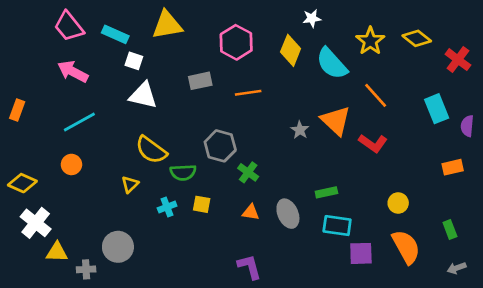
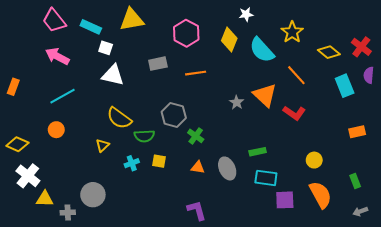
yellow diamond: (417, 38) -> (329, 52), moved
purple semicircle: (467, 126) -> (369, 75), moved

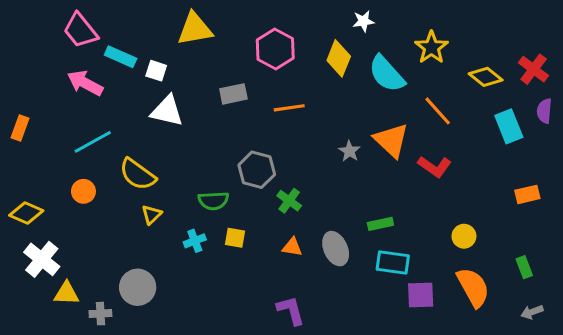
cyan rectangle: (91, 27) -> (121, 57), moved
yellow semicircle: (119, 118) -> (138, 174), moved

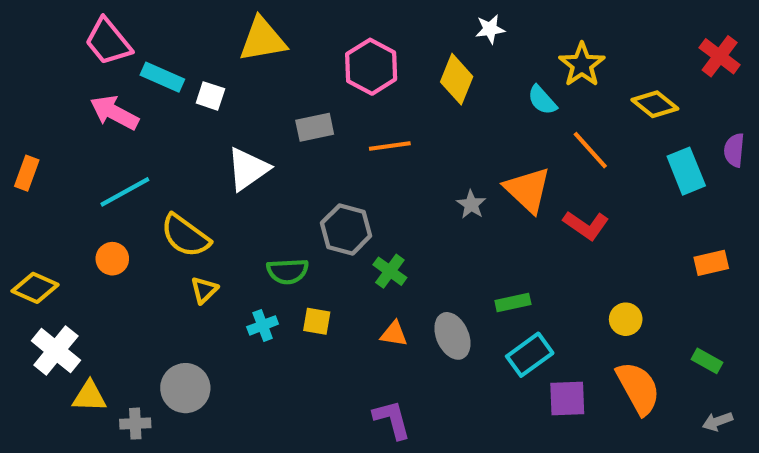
red cross: (534, 69) -> (720, 56), moved
cyan semicircle: (387, 74) -> (542, 100), moved, size x0.6
white triangle: (167, 111) -> (248, 169), moved, turned -48
cyan rectangle: (393, 262) -> (530, 355), turned -44
green rectangle: (524, 267) -> (707, 361), turned -40

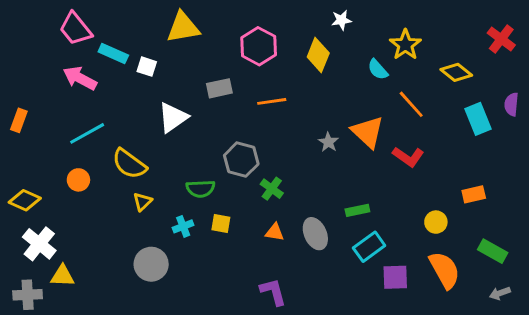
orange rectangle: (711, 263) -> (474, 194), moved
green rectangle: (707, 361) -> (493, 251), size x1.4
gray circle: (185, 388) -> (151, 264), moved
gray cross: (135, 424) -> (28, 295), moved, size x1.4

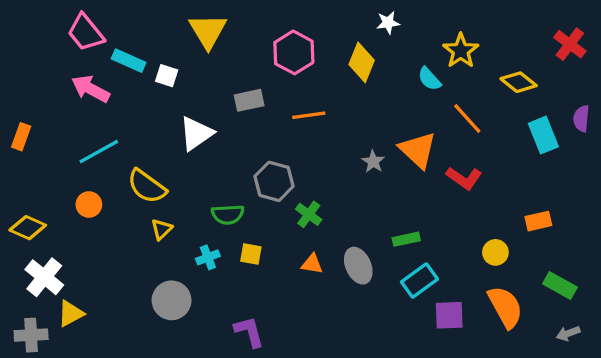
yellow triangle: (183, 27) -> (208, 31), turned -51
yellow triangle: (62, 276) -> (71, 314), turned -30
purple L-shape: (273, 292) -> (249, 332), moved

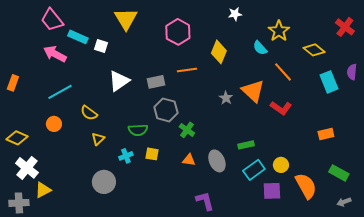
yellow diamond: (362, 62) -> (219, 52), moved
gray rectangle: (249, 100) -> (156, 82), moved
yellow semicircle: (147, 186) -> (89, 113), size x0.7
yellow circle: (495, 252) -> (281, 165), moved
purple L-shape: (249, 332) -> (205, 201), moved

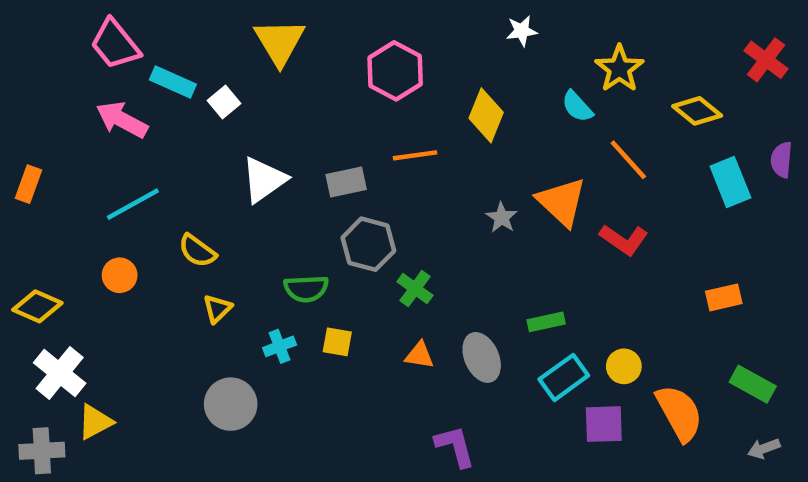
white square: (101, 46) -> (224, 102), turned 32

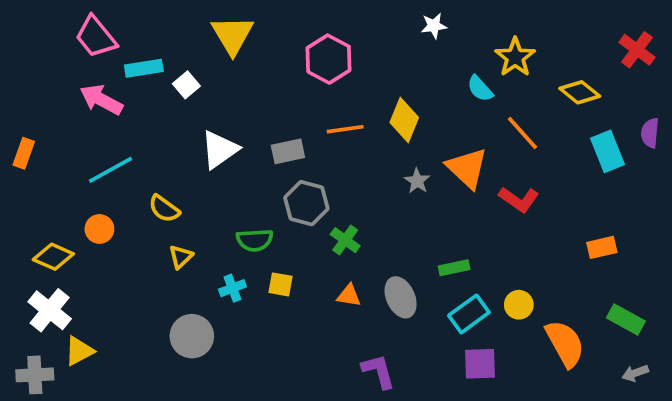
cyan rectangle: (173, 82) -> (144, 68), turned -33
yellow diamond: (486, 115) -> (404, 120), moved
yellow diamond: (37, 306) -> (53, 257), moved
purple square: (604, 424) -> (480, 364), moved

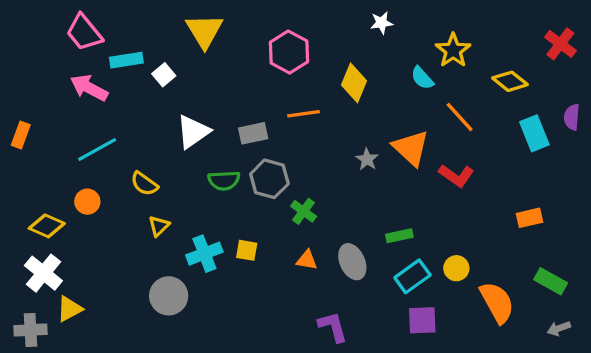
yellow diamond: (404, 120) -> (354, 83), moved
green semicircle: (255, 240) -> (224, 180), moved
cyan cross: (232, 288) -> (204, 254), size x1.5

